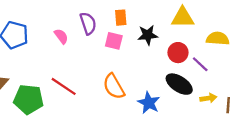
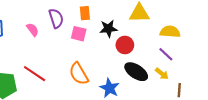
red circle: (178, 53) -> (125, 45), moved
purple line: (200, 64) -> (166, 54), moved
yellow arrow: (208, 98) -> (162, 74), moved, turned 48

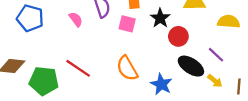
black star: (108, 29) -> (160, 18), turned -30
purple line: (166, 54) -> (216, 55), moved
yellow arrow: (162, 74) -> (215, 81), moved

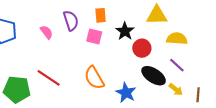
yellow semicircle: (229, 22) -> (177, 39), moved

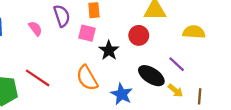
black star: (125, 31) -> (109, 50), moved
yellow semicircle: (177, 39) -> (194, 32), moved
red circle: (142, 48) -> (139, 35), moved

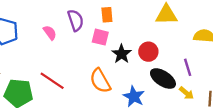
red circle: (139, 35) -> (148, 52), moved
purple line: (177, 64) -> (188, 67), turned 30

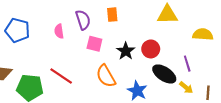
pink semicircle: (50, 33) -> (59, 31), turned -152
pink square: (100, 37) -> (94, 44), moved

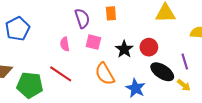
blue pentagon: (17, 30) -> (18, 29), turned 30
pink semicircle: (59, 31) -> (65, 44), moved

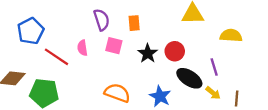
orange rectangle: (111, 13) -> (134, 23), moved
red line: (61, 74) -> (56, 57), moved
orange semicircle: (105, 74) -> (117, 93), moved, turned 140

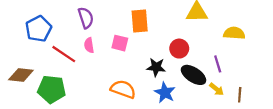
purple semicircle: (102, 20) -> (86, 18), moved
orange rectangle: (134, 23) -> (140, 21), size x1.5
black star: (148, 53) -> (156, 67), moved, turned -30

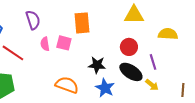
pink semicircle: (89, 45) -> (45, 44), moved
red circle: (179, 49) -> (129, 47), moved
brown line: (240, 95) -> (183, 90), moved

